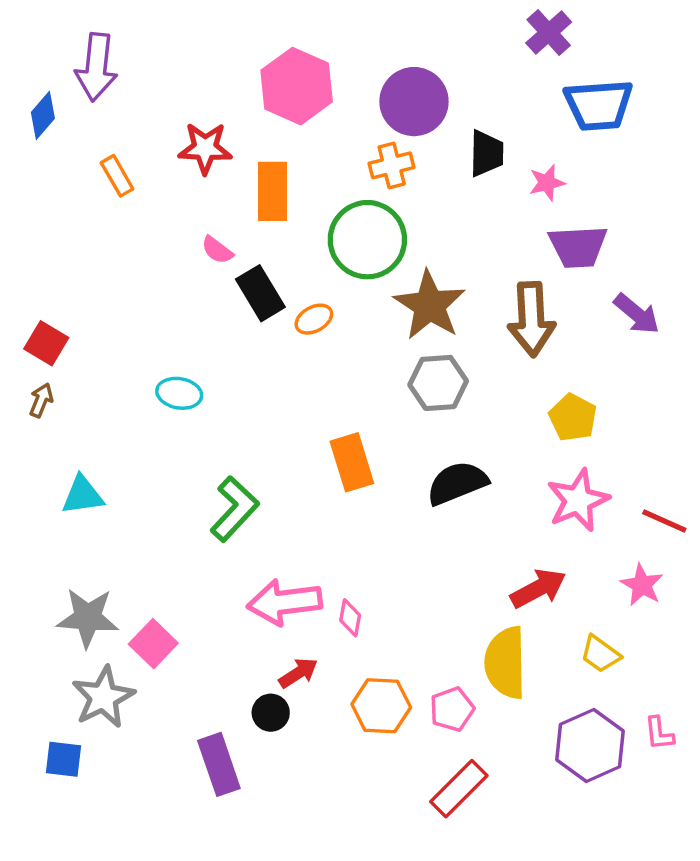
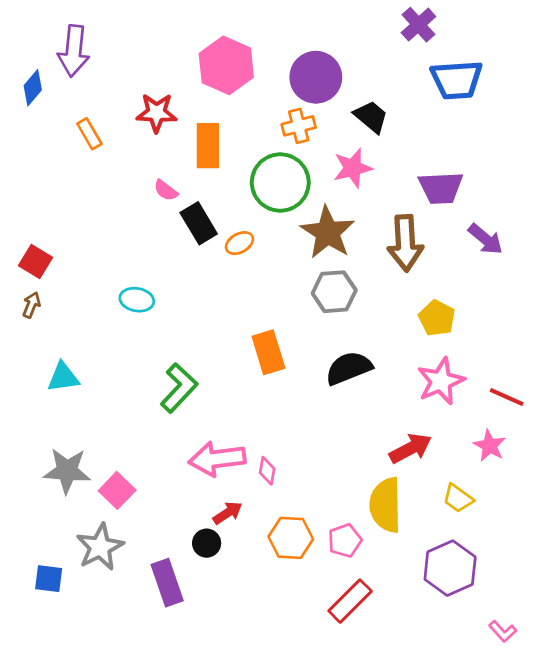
black trapezoid: (486, 153) -> (371, 117), turned -51
pink star: (547, 183) -> (353, 168), moved, size x1.4
gray star: (103, 697) -> (100, 547), moved
pink L-shape: (659, 733) -> (503, 631), moved, turned -36

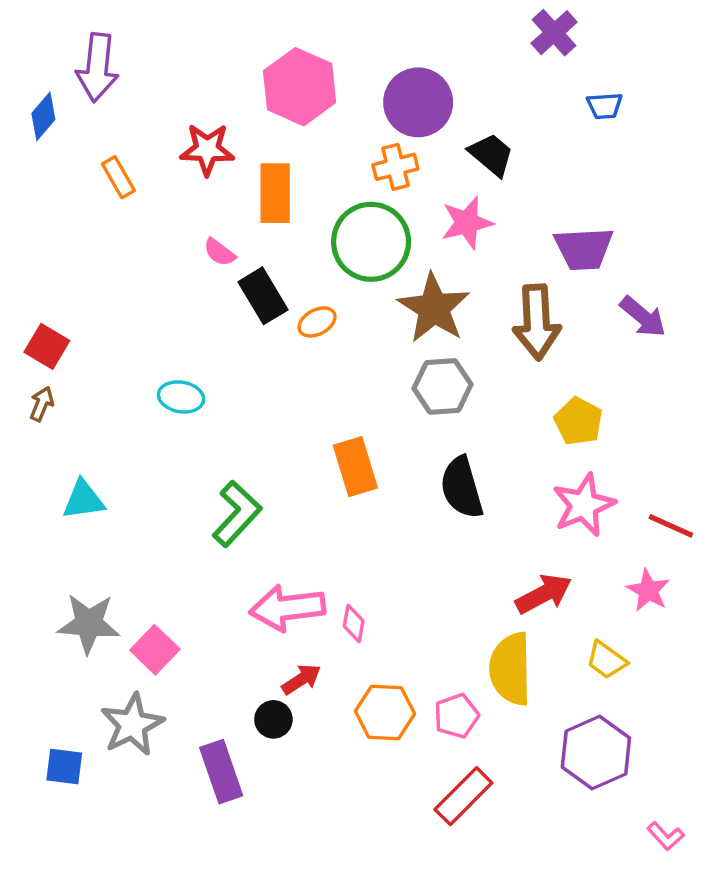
blue trapezoid: (457, 80) -> (605, 106), size x0.5
black semicircle: (349, 368) -> (462, 488), turned -84

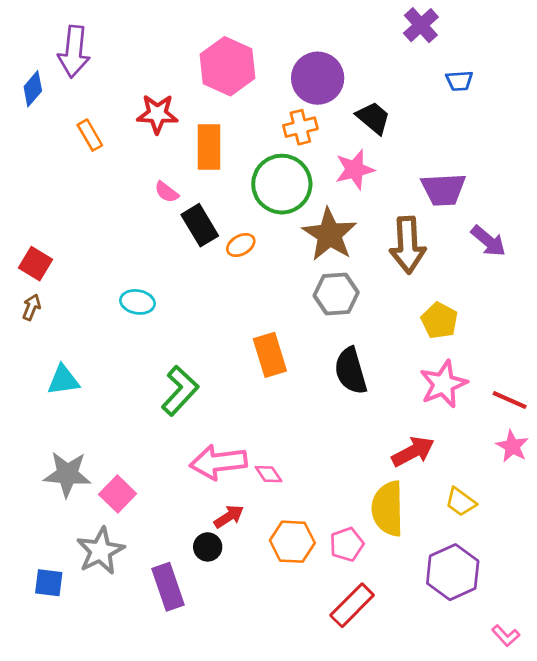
pink star: (648, 590) -> (512, 446), moved
pink diamond: (354, 624) -> (269, 474), turned -44

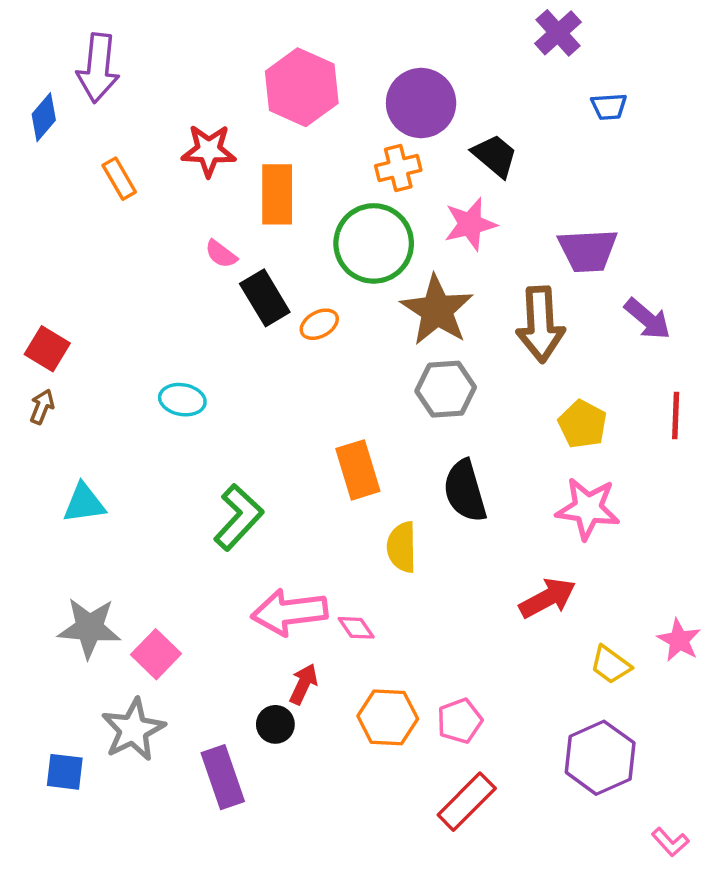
pink star: (443, 384) -> (588, 508), turned 30
red line: (510, 400) -> (676, 415), moved, turned 68
pink star: (512, 446) -> (679, 640), moved
yellow semicircle: (388, 509) -> (402, 547), moved, size x0.7
red arrow: (229, 517) -> (303, 684), turned -32

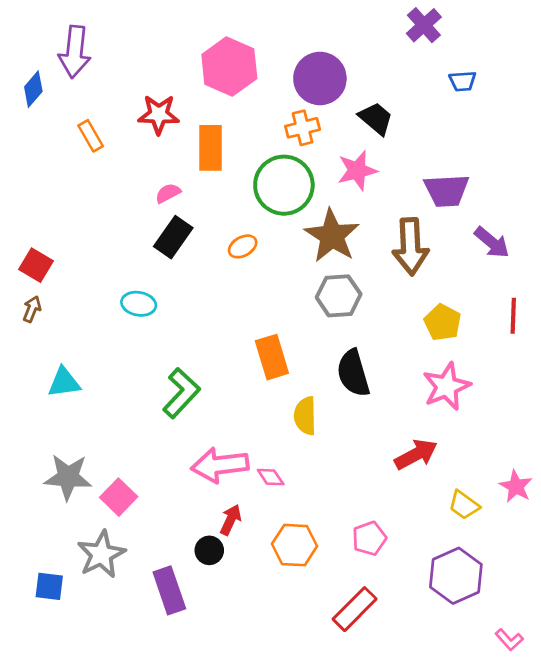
pink semicircle: (221, 254) -> (168, 193), turned 115
black rectangle: (265, 298) -> (173, 237), moved, turned 66
pink star: (588, 508) -> (447, 386), turned -30
pink pentagon: (460, 721) -> (369, 538), moved

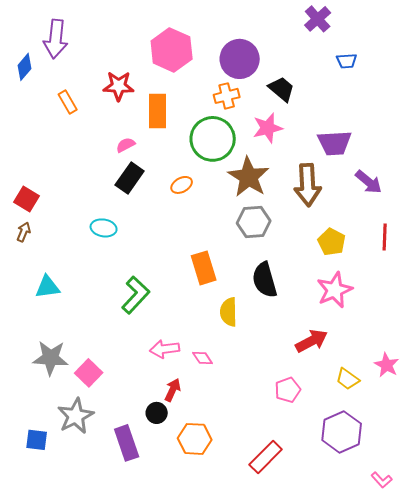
pink arrow: (220, 465) -> (165, 349), size x0.7
pink pentagon: (369, 538) -> (288, 390), moved
orange hexagon: (295, 545) -> (195, 439), moved

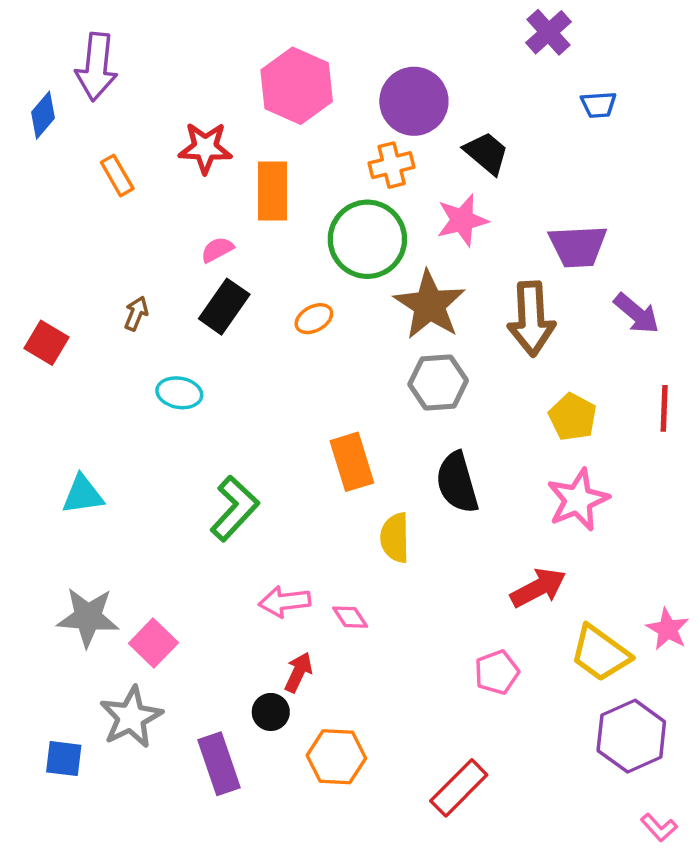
brown arrow: (24, 232) -> (136, 313), moved
yellow trapezoid: (348, 379) -> (600, 653), size x1.5
purple hexagon: (342, 432) -> (631, 736), moved

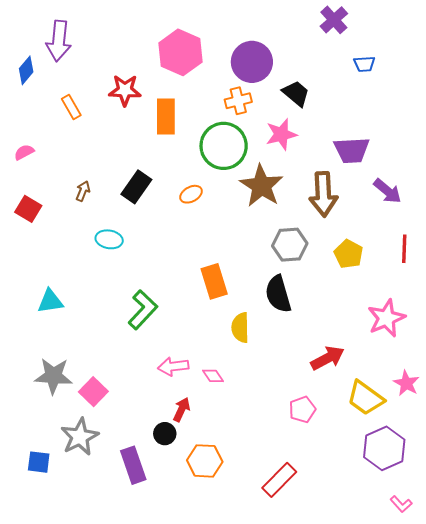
pink semicircle: (217, 250) -> (24, 152), moved
gray hexagon: (438, 382) -> (290, 245), moved
pink star: (578, 500) -> (386, 318), moved

